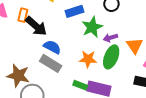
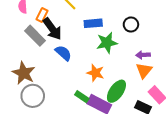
purple arrow: (110, 38) -> (143, 55), moved
green ellipse: (111, 57) -> (116, 91), moved
gray rectangle: (51, 63) -> (35, 36), moved

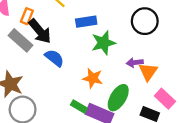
black circle: (131, 25) -> (145, 21), moved, size x1.5
purple arrow: (143, 55) -> (135, 63), moved

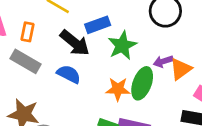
black arrow: (40, 31) -> (75, 43), moved
orange triangle: (148, 72) -> (181, 69), turned 30
green ellipse: (118, 98) -> (142, 83), moved

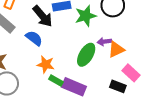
green star: (122, 45) -> (86, 16), moved
orange star: (118, 89) -> (46, 64), moved

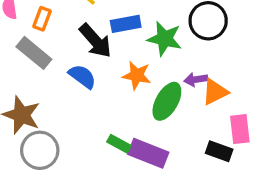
green star: (86, 16) -> (165, 39), turned 30
orange star: (46, 64) -> (137, 75), moved
pink rectangle: (131, 73) -> (240, 129), turned 42

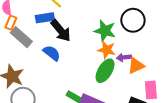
orange rectangle: (42, 19) -> (11, 23), moved
blue rectangle: (126, 24) -> (45, 18), moved
orange star: (137, 75) -> (107, 50), moved

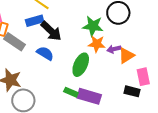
green ellipse: (105, 71) -> (81, 65), moved

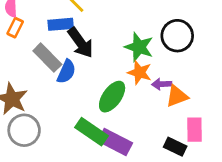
gray rectangle: (15, 42) -> (47, 58), moved
blue semicircle: (45, 53) -> (66, 72), turned 72
green rectangle: (71, 92) -> (91, 132), size x1.6

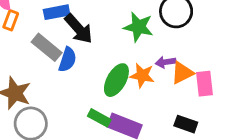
orange star: (139, 72) -> (142, 75), moved
pink rectangle: (194, 130) -> (204, 84), moved
green rectangle: (91, 132) -> (99, 118), size x0.7

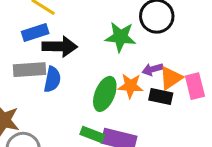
black arrow: (79, 29) -> (60, 46), turned -40
gray rectangle: (47, 47) -> (29, 70), turned -36
black rectangle: (186, 124) -> (161, 96), moved

